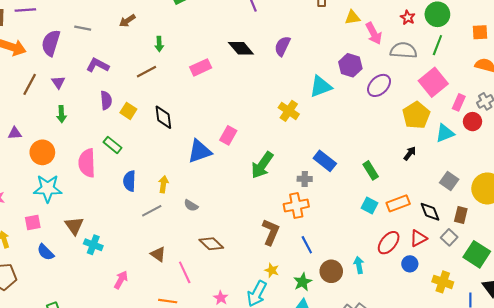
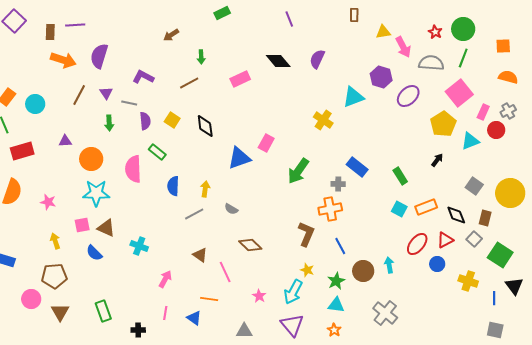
gray line: (83, 28) -> (129, 103), moved
purple semicircle: (106, 100) -> (145, 121), moved
brown triangle: (74, 226) -> (106, 228), moved, turned -30

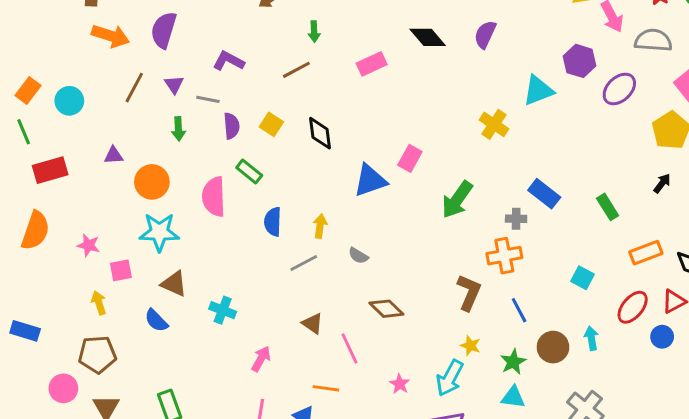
cyan square: (399, 209) -> (582, 278), moved
pink square: (82, 225) -> (121, 270), moved

